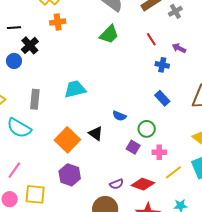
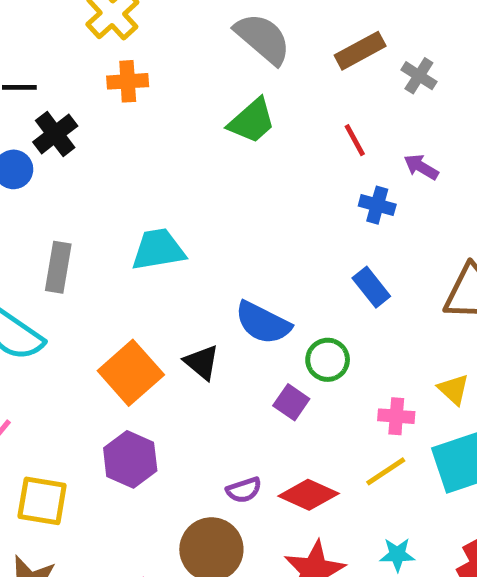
gray cross: (175, 11) -> (419, 76), turned -32
blue semicircle: (119, 116) -> (263, 323), size x1.6
pink cross: (159, 152) -> (396, 416), moved

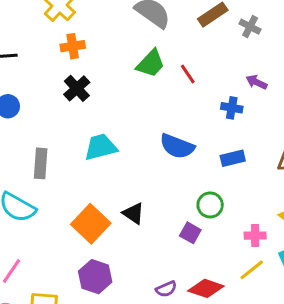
black cross: (55, 134) -> (77, 88), moved
red line: (355, 140) -> (188, 74), moved
blue rectangle: (371, 287) -> (233, 158), turned -60
blue semicircle: (263, 323) -> (177, 146), moved

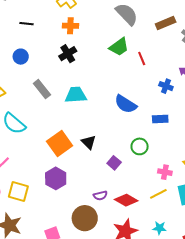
gray rectangle: (41, 163) -> (42, 89), moved, turned -54
purple square: (190, 233) -> (114, 163), moved

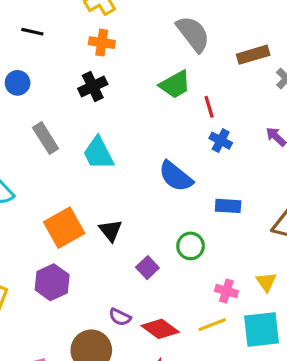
blue cross: (166, 86) -> (221, 141), moved
cyan trapezoid: (76, 95) -> (98, 153), turned -120
purple semicircle: (100, 196) -> (120, 317), turned 32

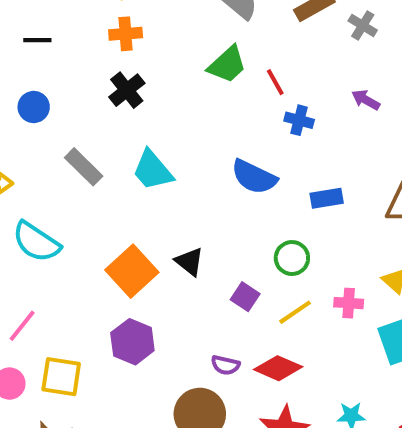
yellow line: (212, 325) -> (295, 312), moved

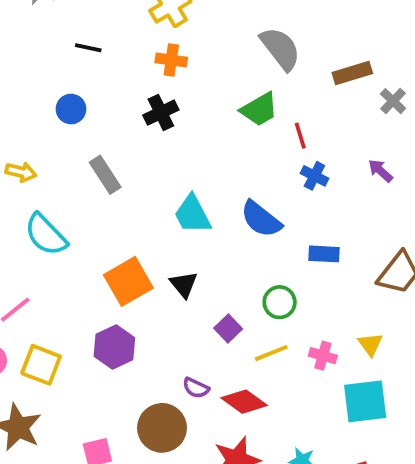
cyan trapezoid: (153, 170) -> (192, 214), moved

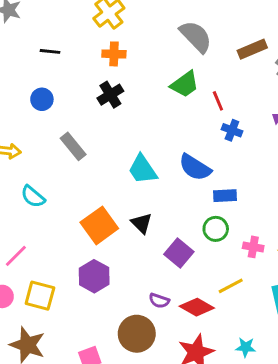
cyan semicircle: (46, 235) -> (33, 197), size x0.7
blue rectangle: (324, 254) -> (225, 196), moved
purple square: (228, 328) -> (179, 253), size x1.4
yellow line: (271, 353) -> (231, 286), moved
pink cross: (323, 356) -> (253, 247), moved

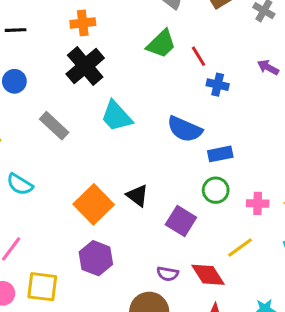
black cross: (110, 95) -> (85, 66), size x1.4
cyan trapezoid: (143, 169) -> (116, 116), moved
red diamond: (197, 307) -> (208, 275), turned 36

